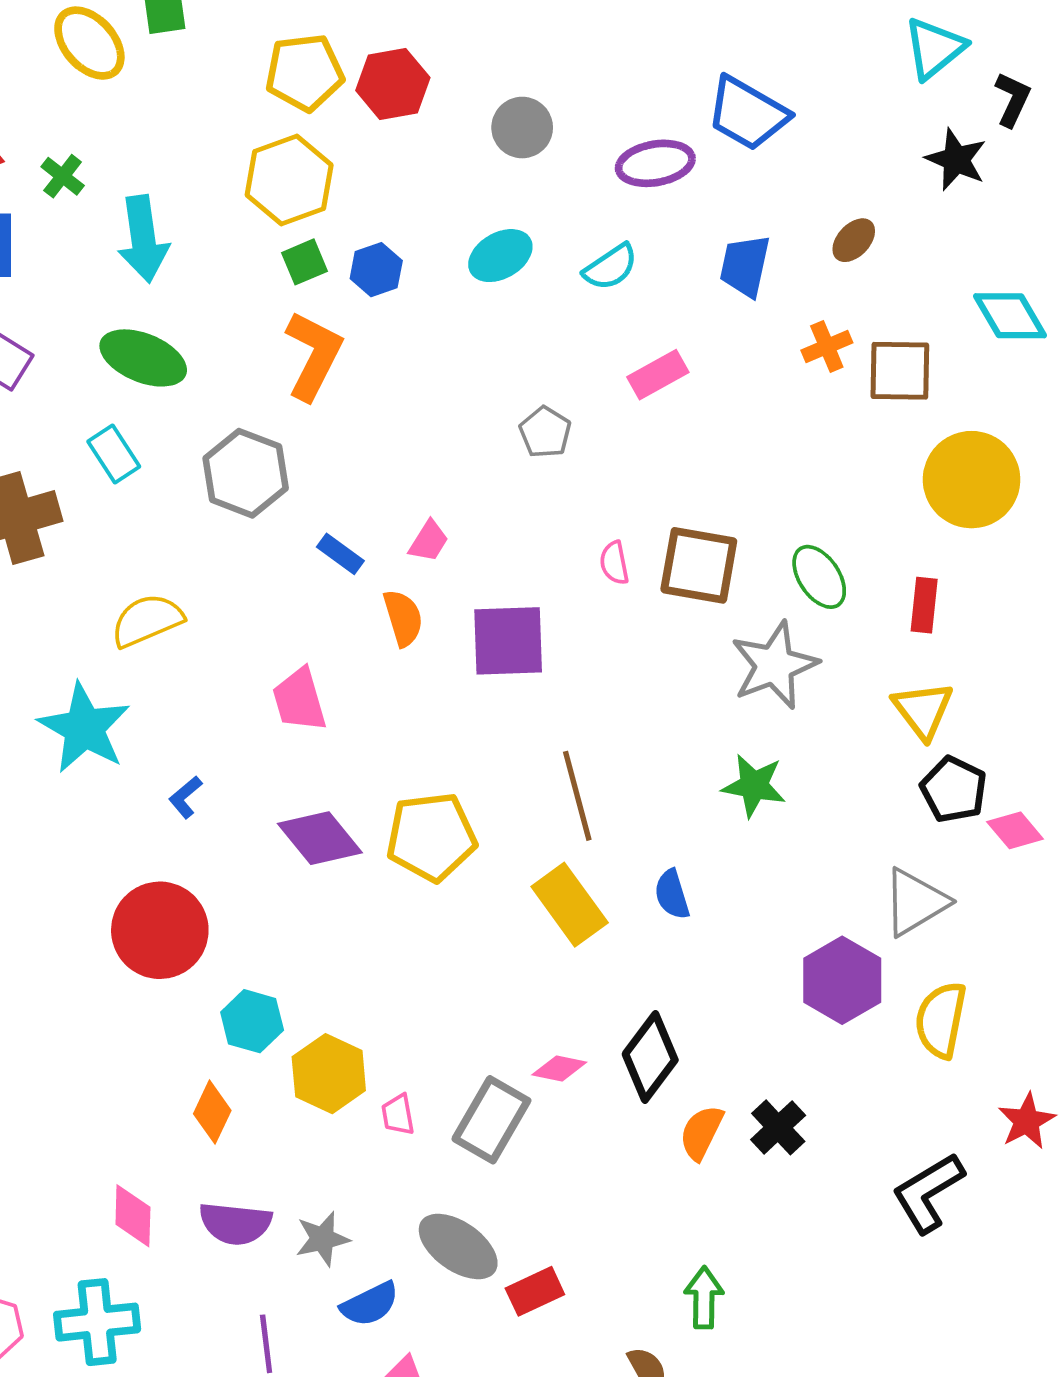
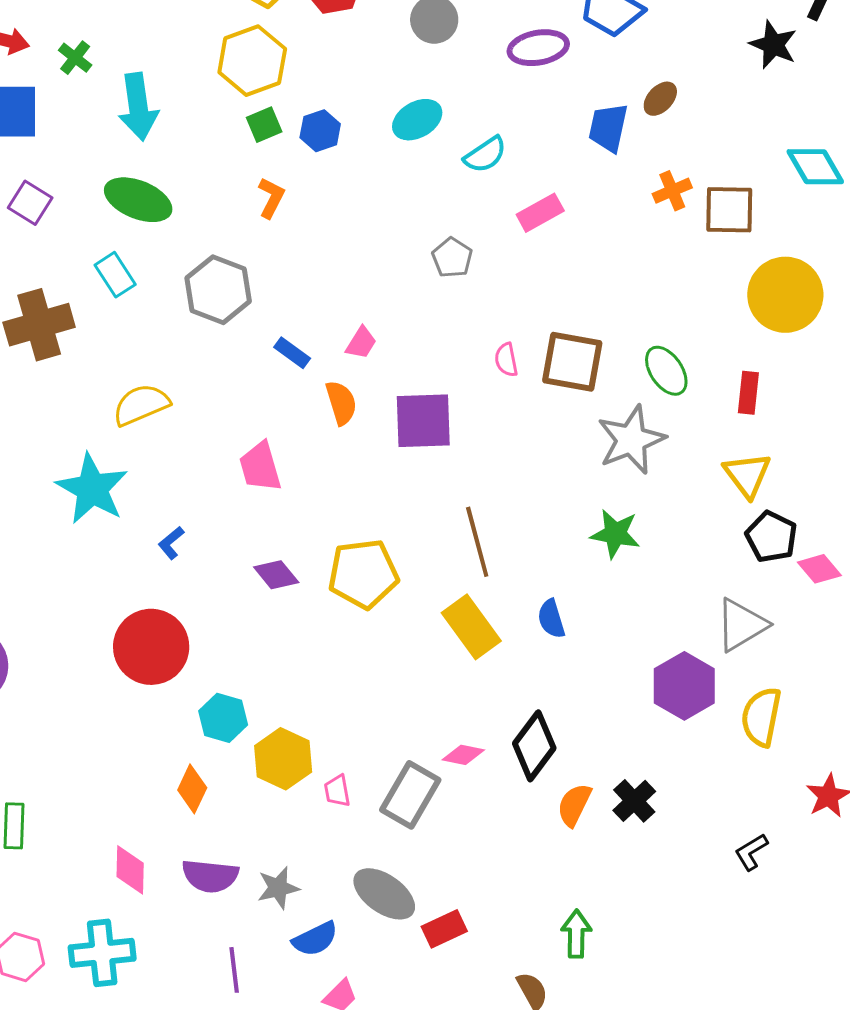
brown ellipse: (854, 240) -> (660, 99), moved
cyan semicircle: (610, 267) -> (485, 155), moved
orange L-shape: (313, 355) -> (271, 198), size x0.6
purple diamond: (320, 838) -> (276, 575), size x0.7
black L-shape: (928, 1193) -> (751, 852), size x0.6

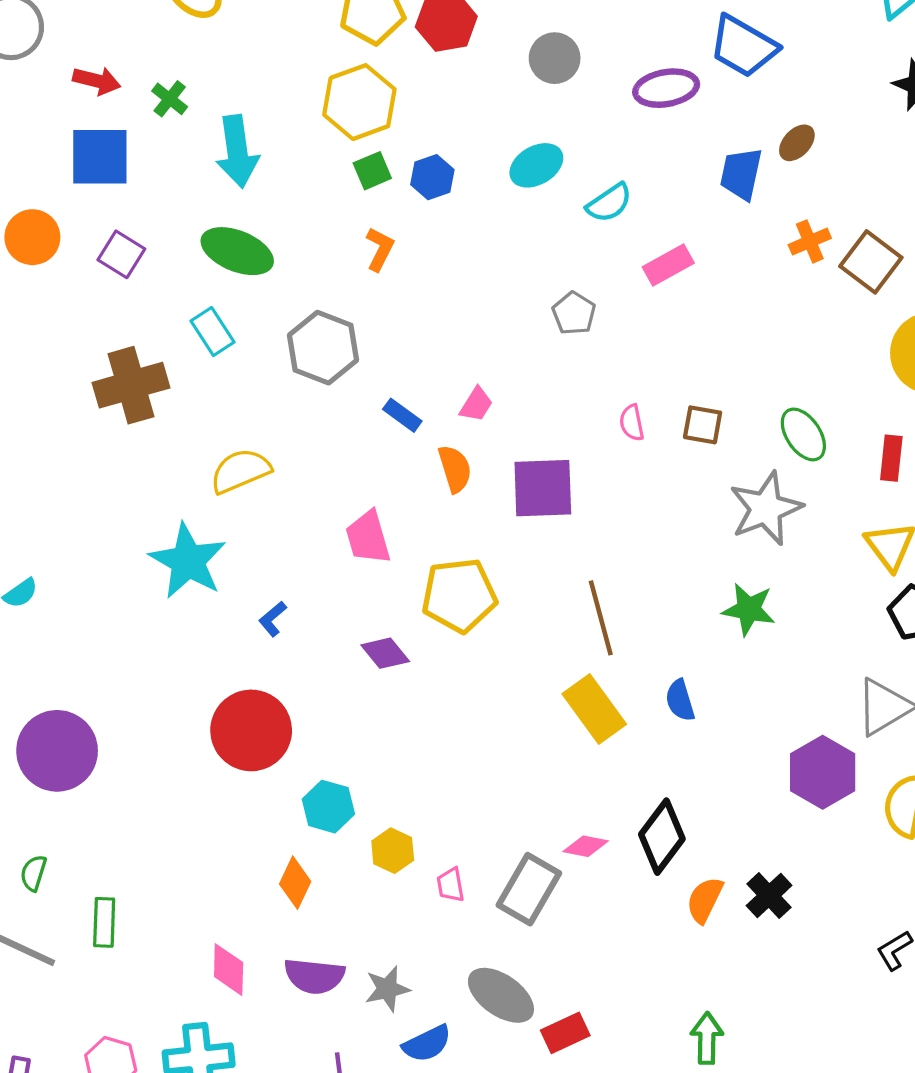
brown square: (729, 210) -> (871, 262), turned 36
brown square: (572, 362) -> (703, 425), size x0.6
yellow pentagon: (363, 574) -> (459, 595), moved
yellow hexagon: (283, 759) -> (393, 851), size x0.7

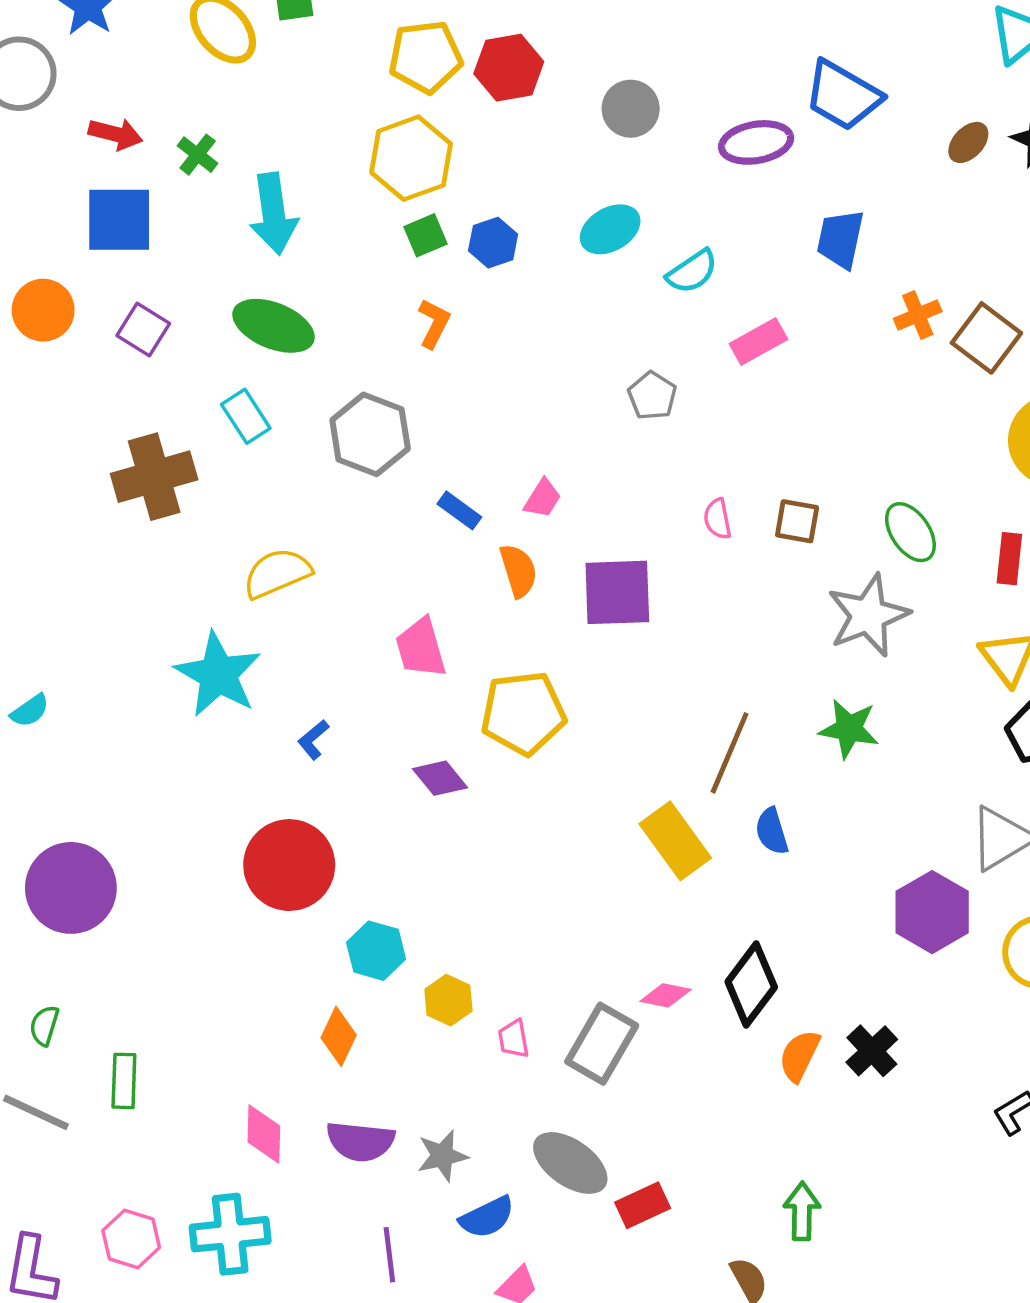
brown ellipse: (797, 143) -> (968, 142), moved
brown line: (601, 618) -> (730, 753), moved, turned 38

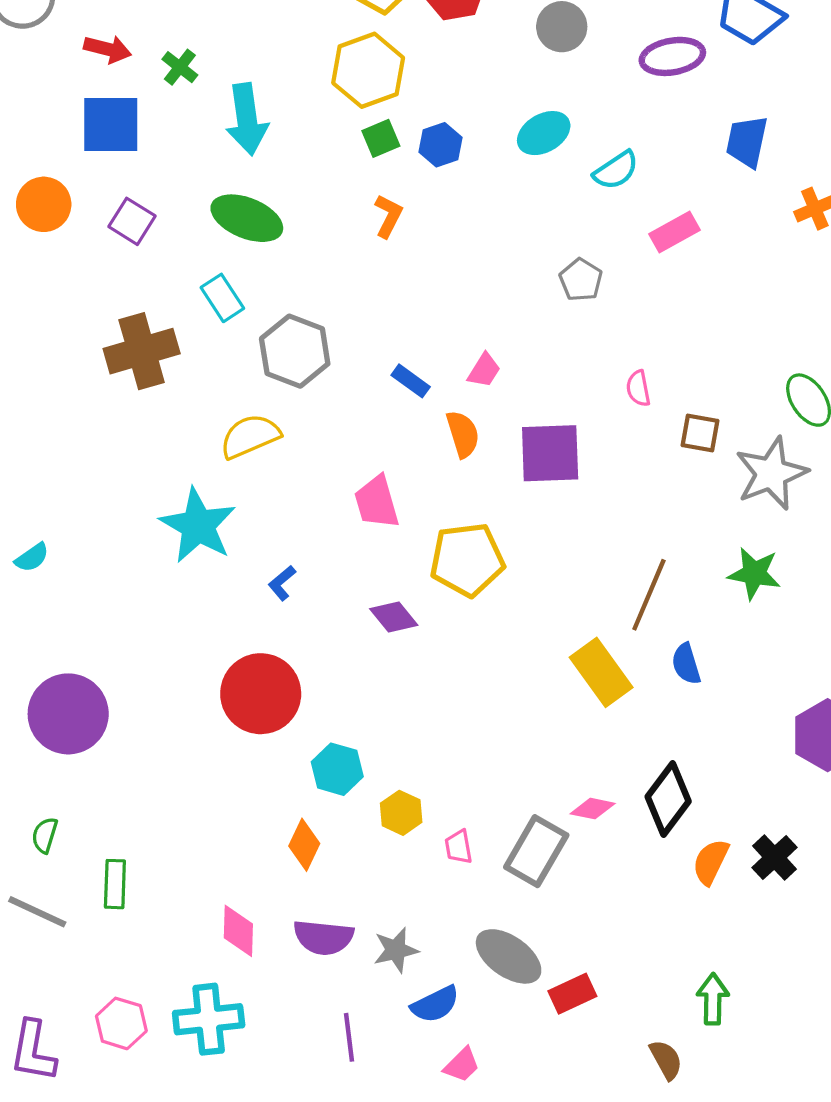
gray hexagon: (370, 434) -> (295, 351), moved
brown square: (797, 521) -> (700, 433), moved

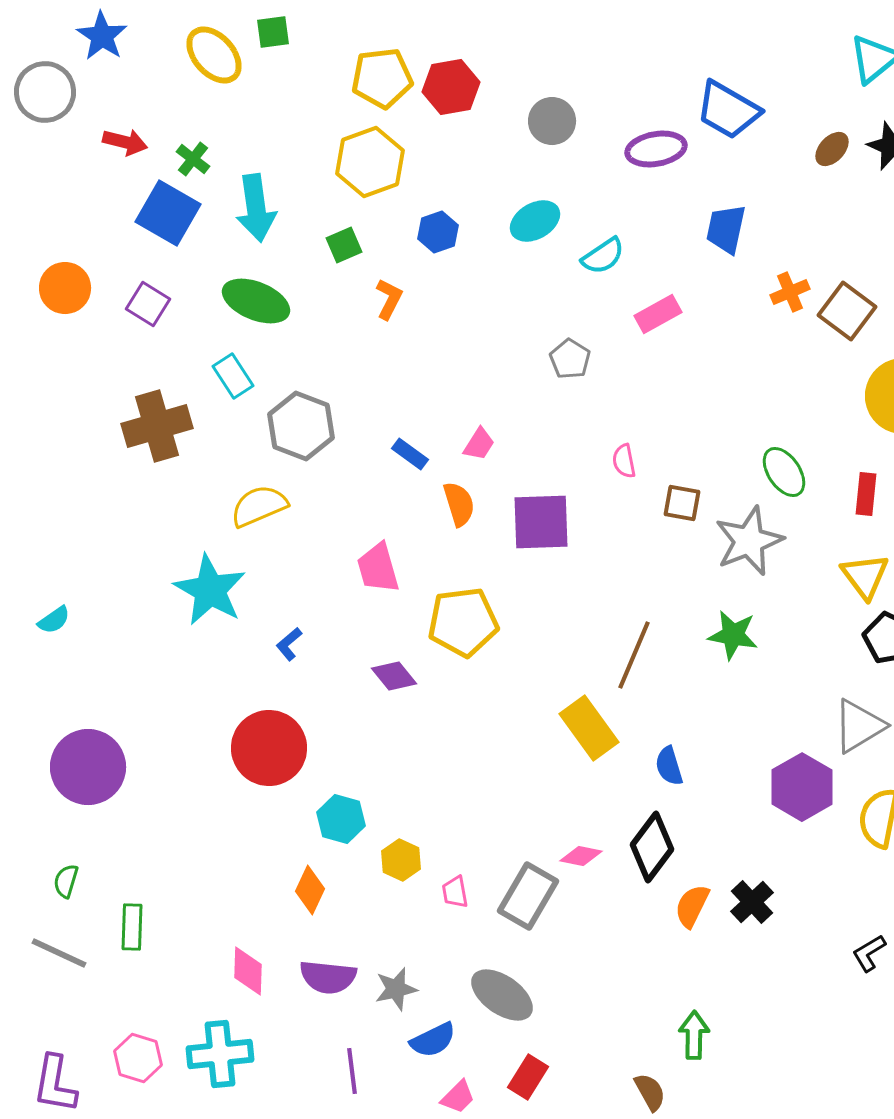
blue square: (111, 125) -> (168, 213), moved, turned 30
green square: (381, 138) -> (344, 245), moved
blue semicircle: (686, 664) -> (669, 766), moved
red rectangle: (572, 994) -> (528, 1077), moved, turned -33

